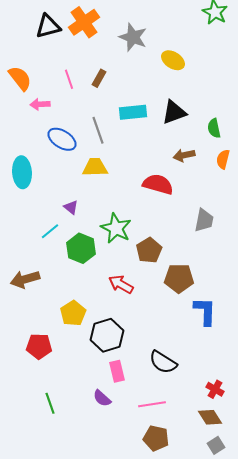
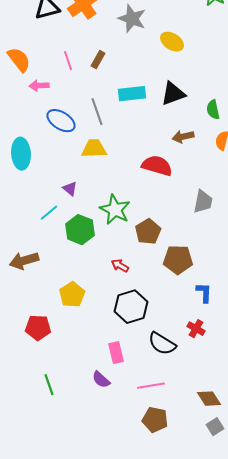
red arrow: (121, 284) -> (120, 266), size x0.7
blue L-shape: (205, 311) -> (204, 293), size x0.7
black hexagon: (107, 335) -> (131, 307), moved
red cross: (215, 389) -> (196, 329), moved

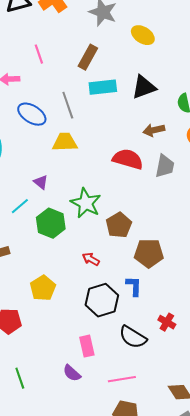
brown rectangle: (98, 60) -> (88, 57), moved, size x1.4
gray trapezoid: (203, 202) -> (165, 166), moved
blue L-shape: (204, 293) -> (134, 286), moved

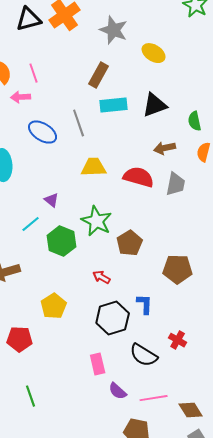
pink line: (39, 54) -> (34, 73), moved
yellow trapezoid: (65, 142) -> (94, 167), moved
brown pentagon: (149, 253) -> (178, 269), moved
purple semicircle: (72, 373) -> (118, 391), moved
pink line: (122, 379) -> (154, 398), moved

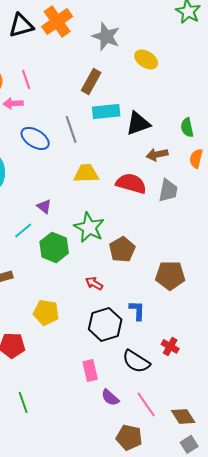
black triangle: (155, 105) -> (138, 123), moved
yellow pentagon: (54, 306) -> (46, 312), turned -30
pink line: (154, 398) -> (146, 404), turned 64

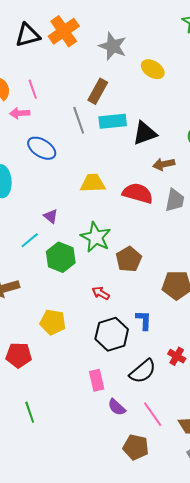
gray line: (71, 129) -> (79, 120), moved
black semicircle: (136, 361) -> (143, 371), turned -72

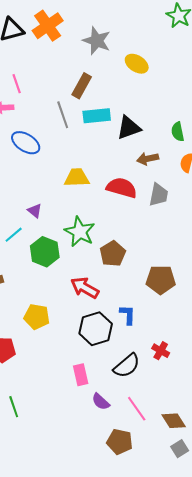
red arrow: (101, 293) -> (85, 288), size x1.6

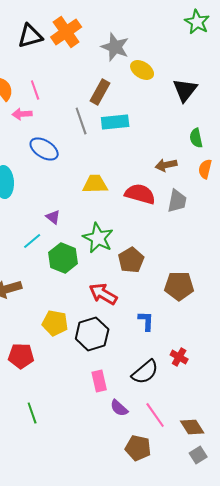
yellow ellipse: (137, 64) -> (142, 70), moved
black triangle: (129, 128) -> (185, 90), moved, turned -32
black hexagon: (96, 329) -> (92, 334), moved

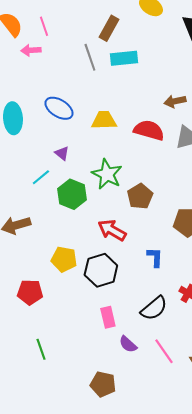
blue ellipse: (44, 149) -> (59, 108), moved
brown pentagon: (138, 448) -> (103, 384), moved

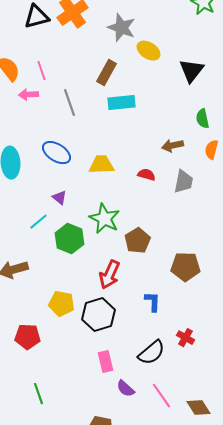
gray line: (90, 57) -> (70, 103), moved
red semicircle: (149, 130) -> (146, 175), size x0.6
red arrow: (112, 230) -> (110, 275), turned -96

